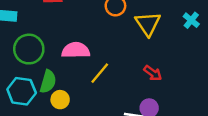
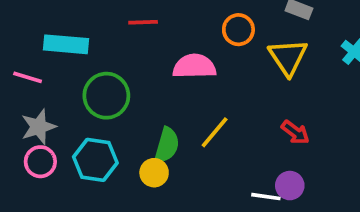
pink semicircle: (76, 50) -> (194, 66), moved
green semicircle: (48, 82) -> (167, 145), moved

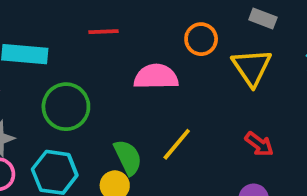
green semicircle: (167, 145) -> (128, 157), turned -42

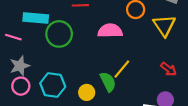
green circle: (66, 107) -> (59, 34), moved
green semicircle: (128, 157) -> (108, 82), moved

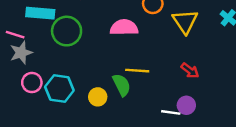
gray star: (20, 66) -> (21, 53), moved
yellow line: (122, 69) -> (137, 71), turned 54
pink circle: (21, 86) -> (32, 83), moved

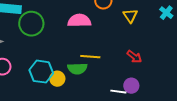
yellow triangle: (185, 21) -> (130, 16), size x0.7
green semicircle: (122, 85) -> (77, 69), turned 114
cyan hexagon: (59, 89) -> (41, 72), moved

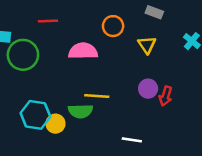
red arrow: (134, 57) -> (166, 96), moved, turned 70
purple circle: (131, 86) -> (148, 89), moved

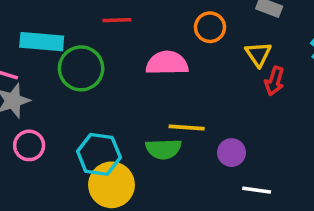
purple circle: (148, 89) -> (232, 153), moved
red arrow: (166, 96) -> (274, 81), moved
yellow circle: (55, 124) -> (112, 185), moved, size x1.6
white line: (132, 140) -> (257, 190), moved

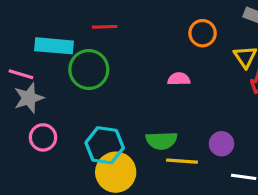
red line: (117, 20) -> (105, 27), moved
pink semicircle: (167, 63) -> (179, 79), moved, size x0.6
yellow line: (187, 128) -> (182, 161), moved

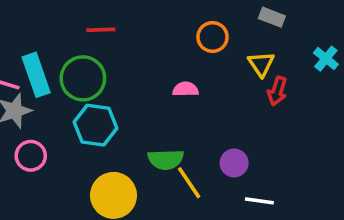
cyan rectangle: (54, 46) -> (36, 75), moved, turned 66
cyan hexagon: (105, 145) -> (96, 125), moved
yellow line: (182, 161) -> (189, 183), turned 52

